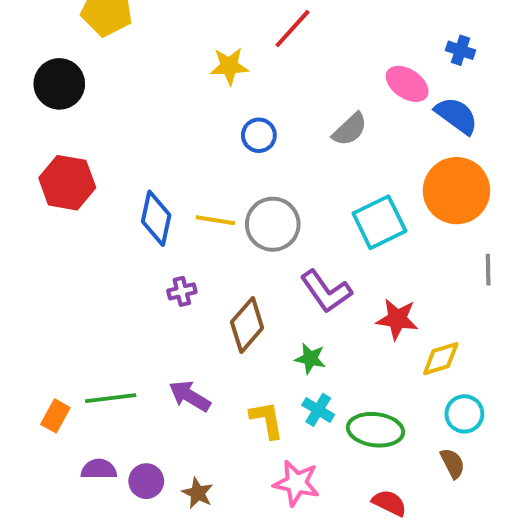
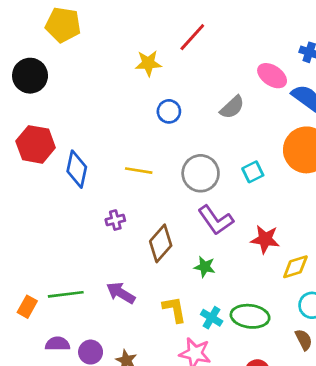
blue diamond: (156, 218) -> (77, 169), moved
cyan square: (379, 222) -> (253, 172), size x0.6
gray circle: (273, 224) -> (201, 173), moved
cyan cross: (318, 410) -> (212, 318), moved

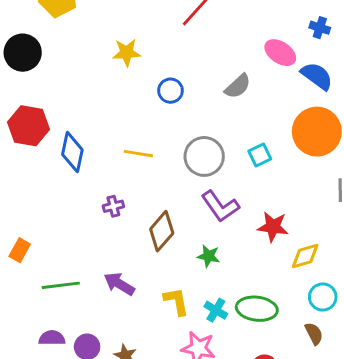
yellow star: (148, 63) -> (127, 53), moved
orange rectangle: (27, 307) -> (20, 250), moved

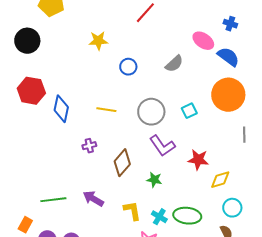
orange rectangle: (20, 250) -> (25, 225), moved

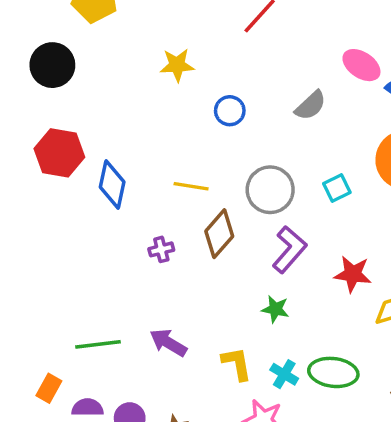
purple L-shape: (162, 146) -> (289, 249), turned -104
brown diamond: (122, 163) -> (219, 234), moved

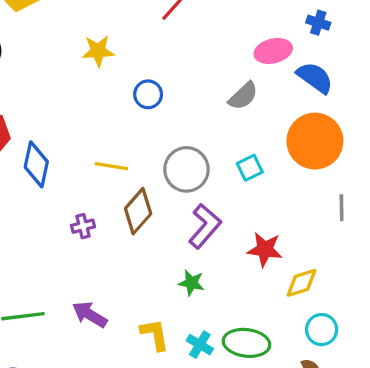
pink ellipse: (361, 65) -> (273, 51), turned -48
gray semicircle: (311, 105) -> (243, 96), moved

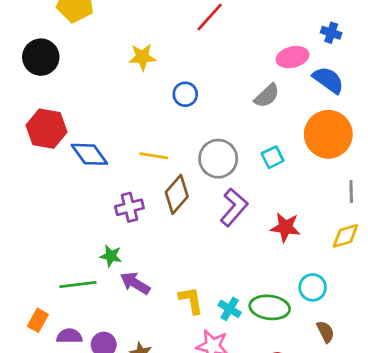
blue diamond: (36, 164) -> (89, 154), turned -48
purple cross: (83, 226) -> (129, 207), size x1.4
green star: (191, 283) -> (111, 256), moved
yellow diamond: (302, 283) -> (345, 236), moved
cyan circle: (322, 330) -> (313, 287), moved

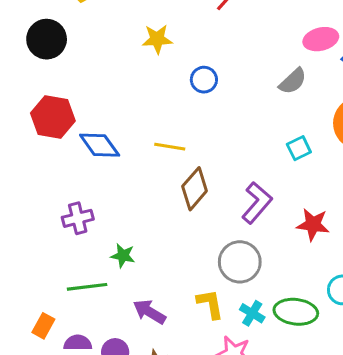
gray circle: (218, 159) -> (240, 262), moved
purple cross: (129, 207) -> (78, 218), moved
purple arrow: (135, 283) -> (149, 312), moved

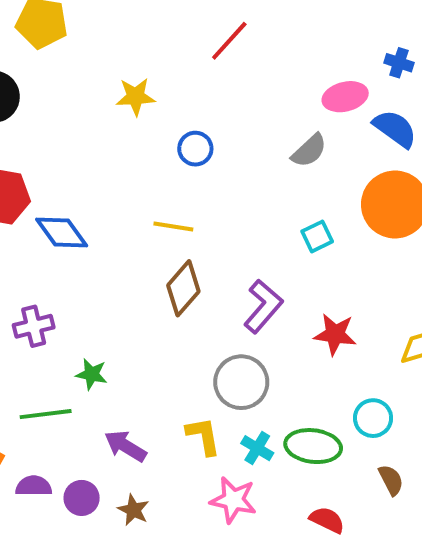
yellow line: (170, 147) -> (173, 226), moved

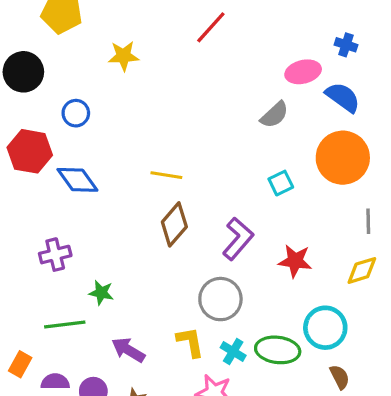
yellow star: (135, 97) -> (123, 56), moved
blue circle: (195, 149) -> (76, 113), moved
cyan circle: (373, 418) -> (325, 328), size x1.4

